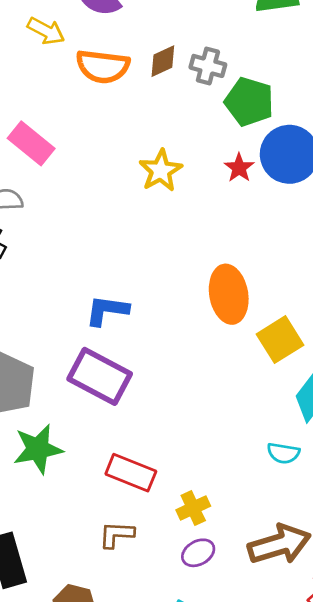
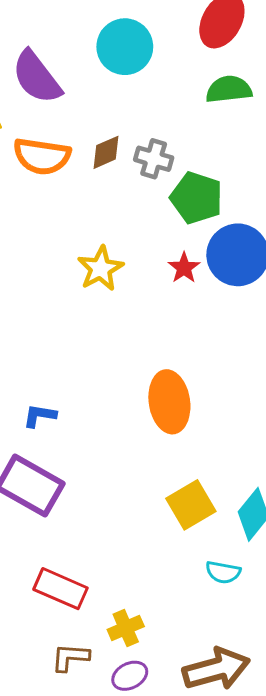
blue L-shape: (107, 310) -> (40, 416), size x0.7
yellow square: (280, 340) -> (191, 505), moved
brown L-shape: (116, 535) -> (70, 657), moved

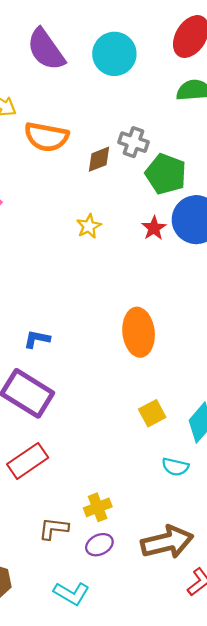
purple semicircle: (37, 77) -> (46, 49), moved
brown diamond: (106, 152) -> (99, 159), moved
yellow star: (100, 269) -> (89, 226), size x0.7
yellow square: (191, 505) -> (152, 413), size x0.7
red rectangle: (60, 589) -> (28, 461), moved, turned -60

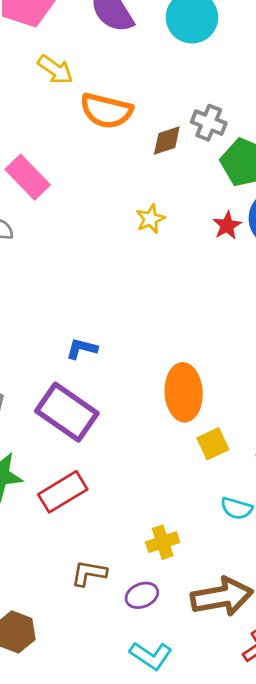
orange ellipse: (139, 332) -> (184, 392), moved
yellow cross: (98, 507) -> (163, 542), moved
cyan L-shape: (71, 593) -> (151, 656), moved

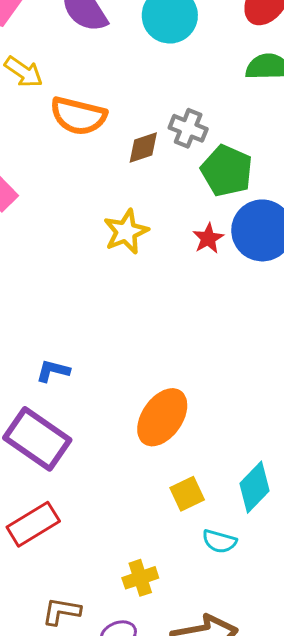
yellow star: (150, 219) -> (126, 232), size x1.4
orange ellipse: (184, 392) -> (162, 417), turned 38
yellow square: (213, 444) -> (187, 494), moved

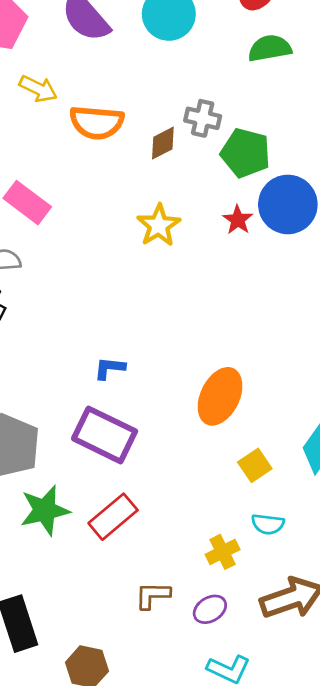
cyan semicircle: (219, 541) -> (268, 524), moved

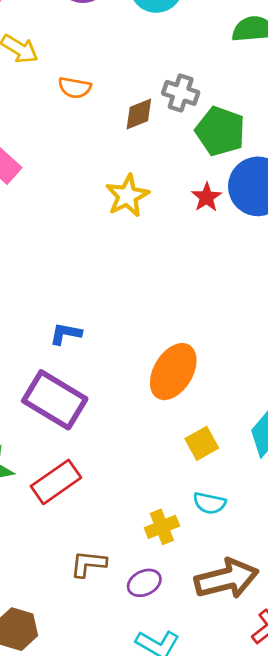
orange semicircle: (97, 122) -> (75, 88), size x0.6

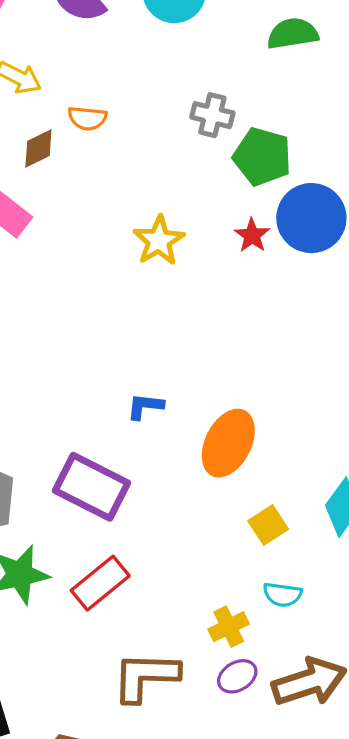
brown diamond: (139, 114) -> (38, 148), moved
blue L-shape: (66, 334) -> (145, 406), moved
brown L-shape: (88, 564) -> (146, 676), size x1.6
purple ellipse: (144, 583) -> (237, 676), moved

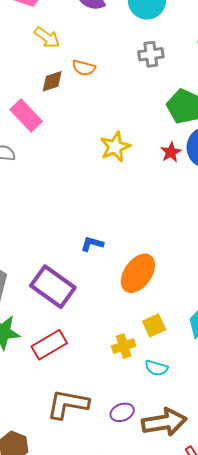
gray cross: (212, 115) -> (151, 54), moved, turned -30
yellow cross: (229, 627) -> (124, 346), moved

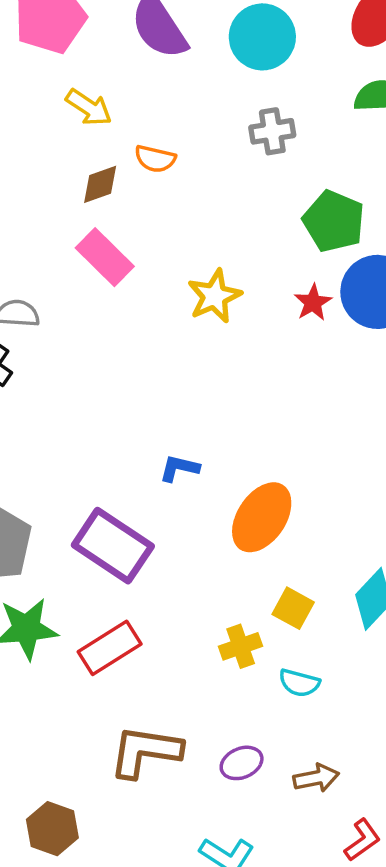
pink rectangle: (26, 116) -> (105, 257), moved
yellow square: (154, 325) -> (293, 608), turned -35
brown arrow: (164, 422) -> (316, 778), size x0.6

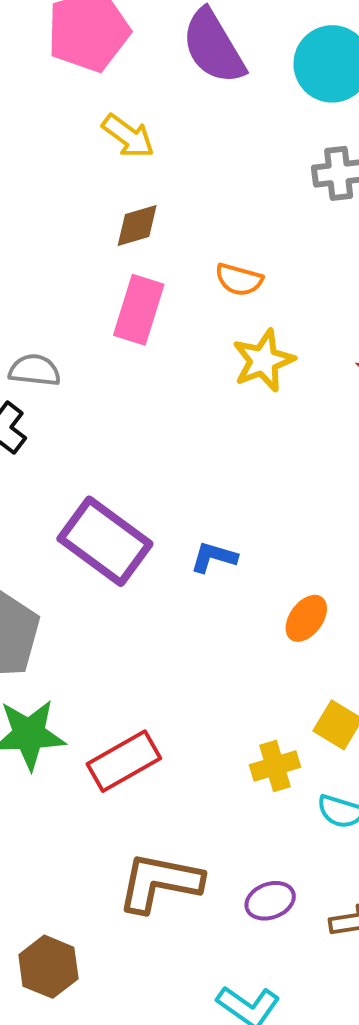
orange semicircle: (155, 159) -> (239, 280), moved
pink rectangle: (105, 257) -> (139, 310), turned 60
orange ellipse: (262, 517) -> (306, 618), size x0.6
purple rectangle: (113, 546) -> (105, 541), moved

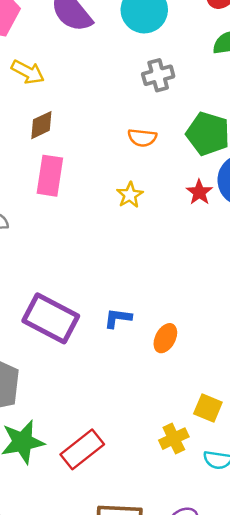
orange semicircle: (239, 280) -> (142, 138), moved
yellow star: (263, 361) -> (130, 195), size x0.7
orange ellipse: (306, 618) -> (165, 338), moved

